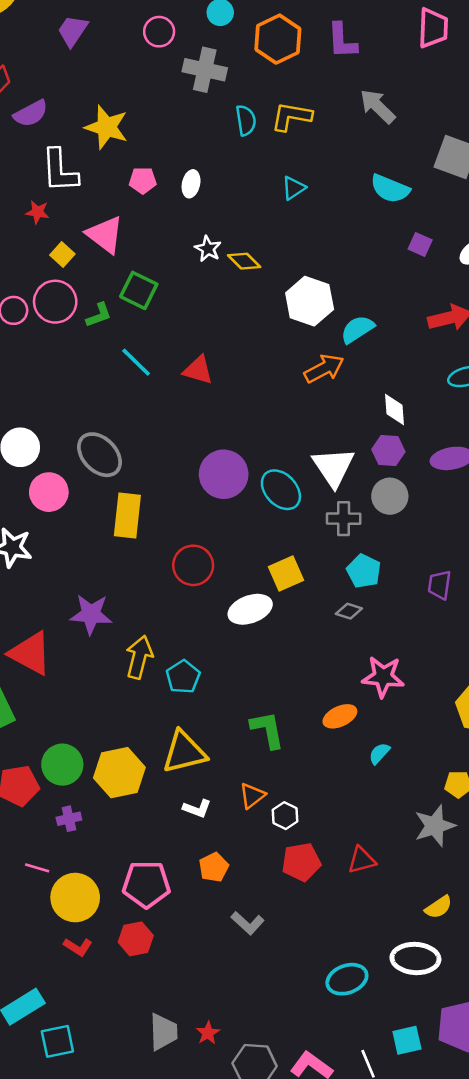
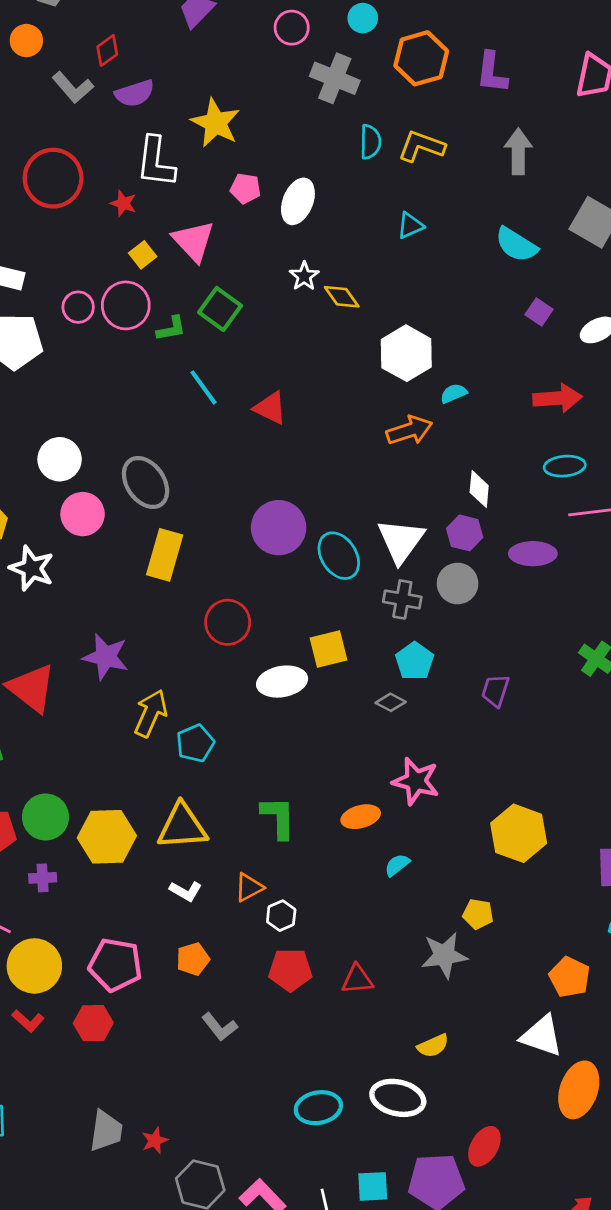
gray arrow: (378, 106) -> (518, 151), turned 36
white ellipse: (191, 184) -> (298, 201), size x1.5
cyan semicircle: (357, 329) -> (454, 393), size x0.7

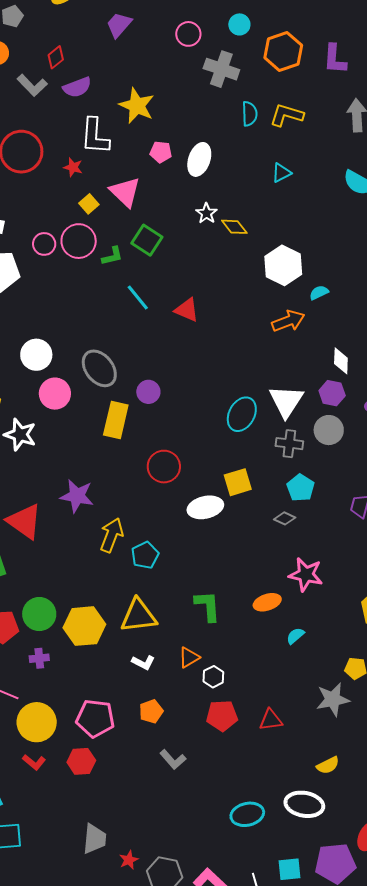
purple circle: (279, 528) -> (148, 392), moved, size x0.6
cyan ellipse: (339, 556) -> (242, 414), turned 64
red star: (155, 1140) -> (129, 860), moved

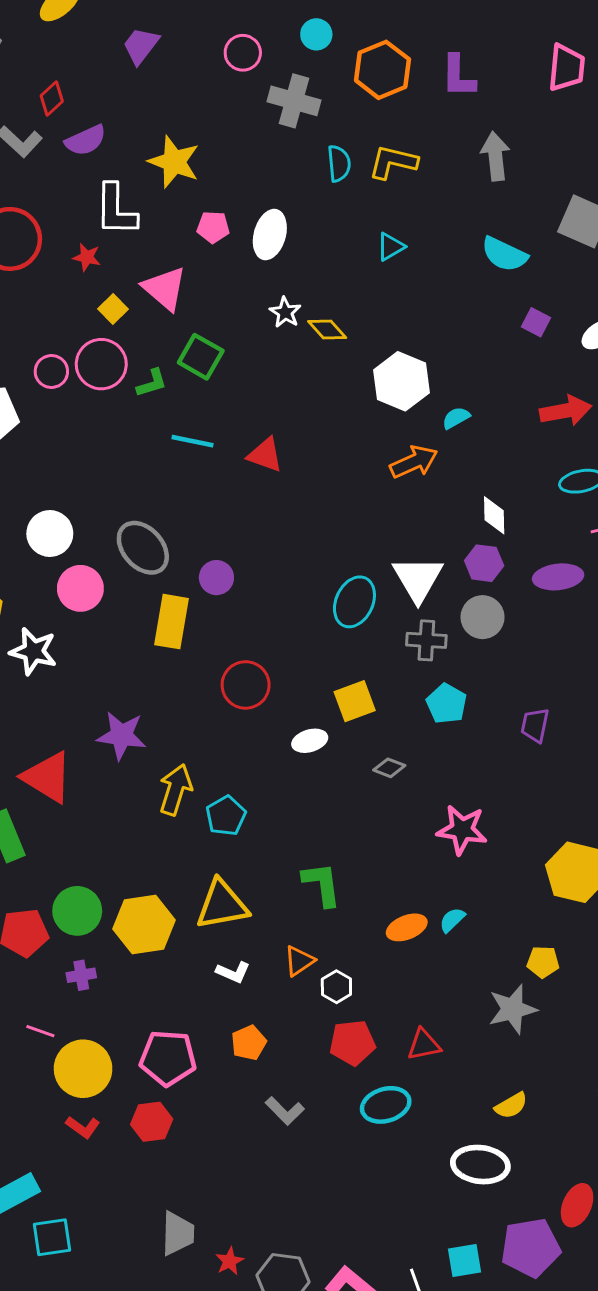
cyan line: (138, 298) -> (193, 441), turned -36
white ellipse: (205, 507) -> (310, 741), size x0.7
gray diamond: (285, 518) -> (389, 768), moved
orange ellipse: (267, 602) -> (407, 927), moved
cyan ellipse: (247, 814) -> (386, 1105), moved

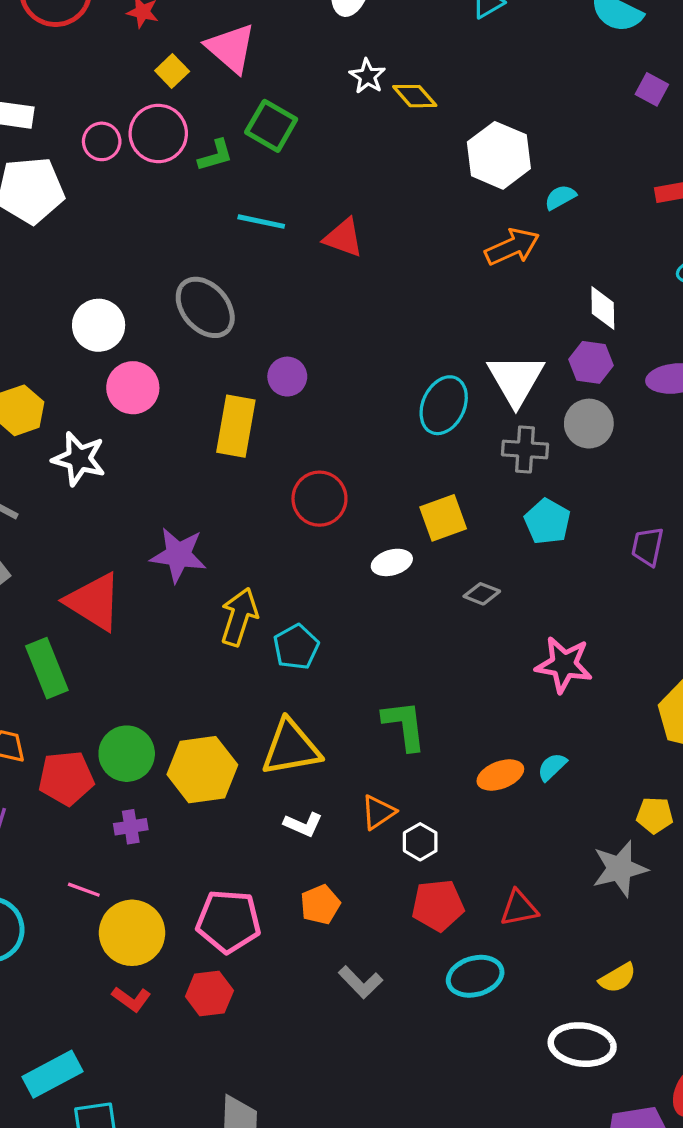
gray ellipse: (143, 548) -> (205, 307), moved

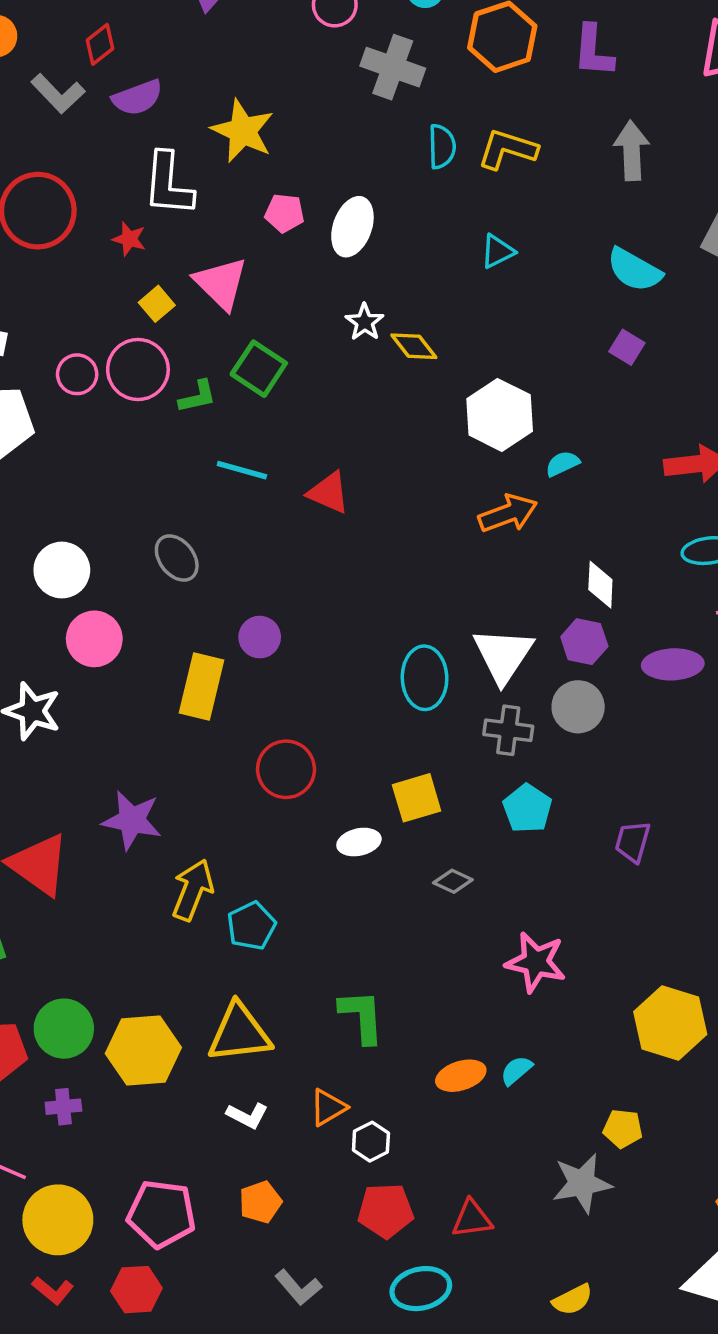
purple square: (652, 89) -> (627, 347), moved
gray ellipse: (205, 307) -> (177, 558), size x0.7
cyan ellipse: (444, 405) -> (425, 678), turned -30

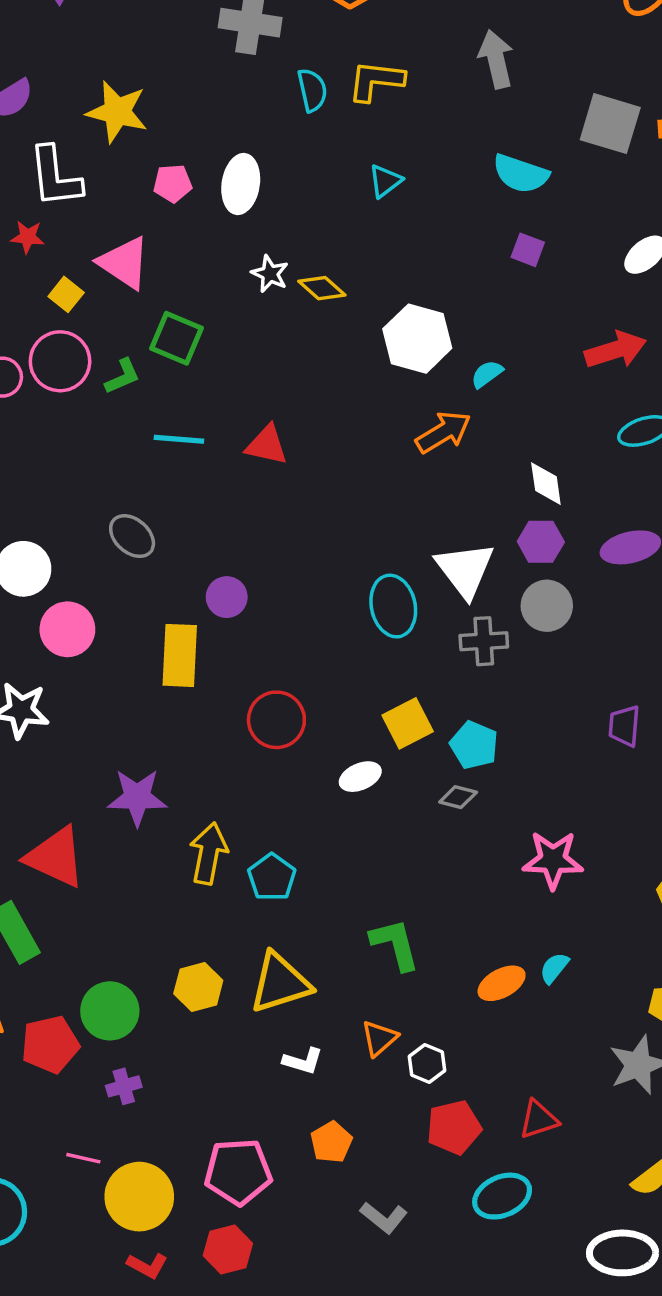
cyan pentagon: (527, 808) -> (474, 745), moved
yellow hexagon: (143, 1050) -> (198, 987), moved, size x0.7

